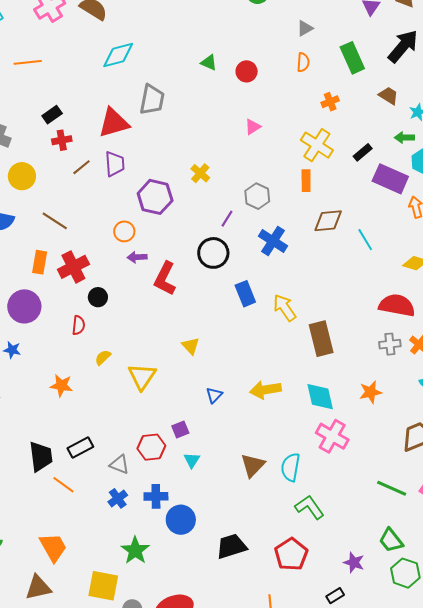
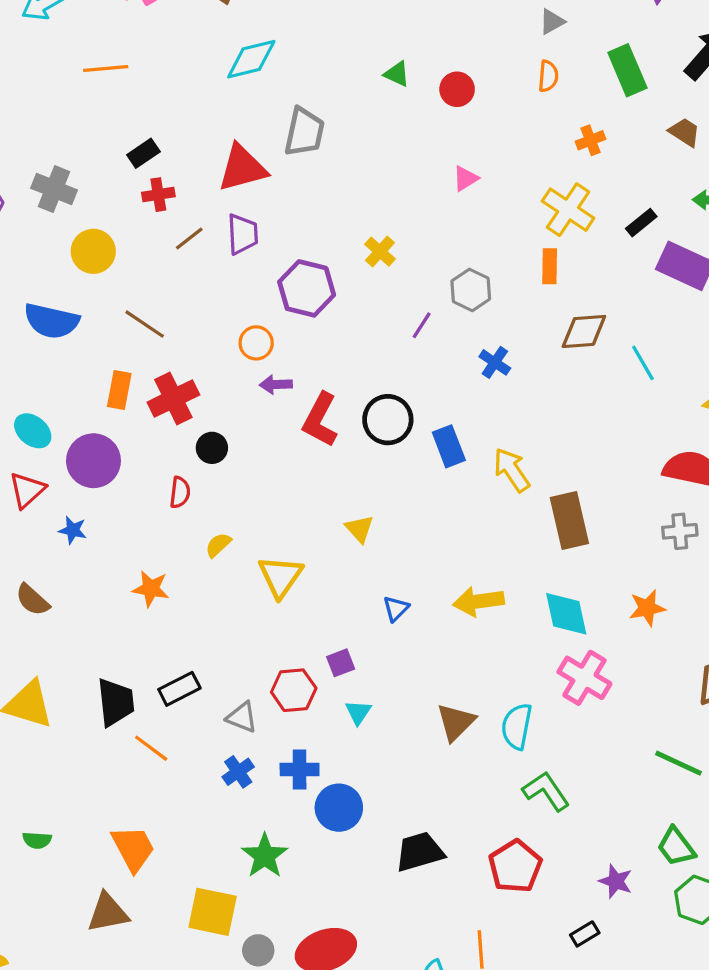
blue cross: (273, 241) -> (495, 362), size x0.7
black circle: (213, 253) -> (388, 420), moved

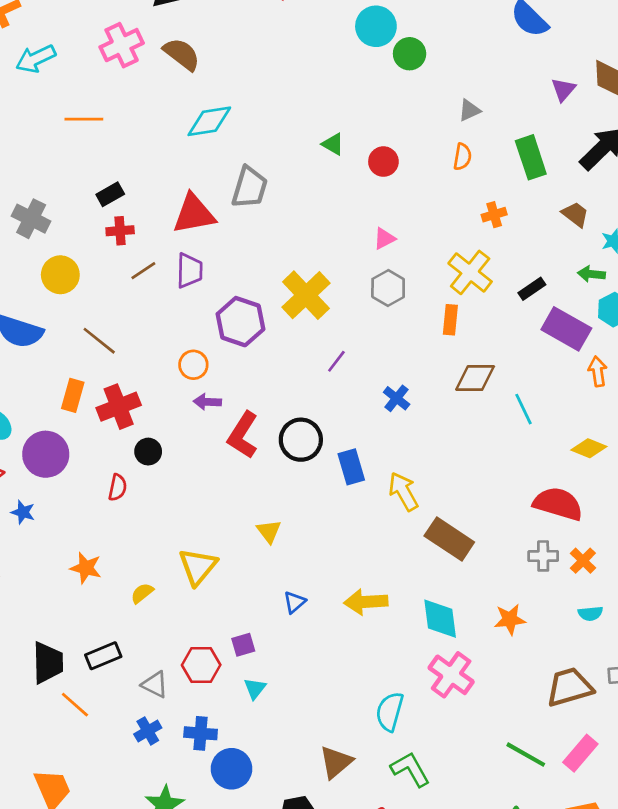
yellow cross: (380, 252) -> (306, 295), size x1.8
gray hexagon: (471, 290) -> (388, 288), moved
brown rectangle: (569, 521) -> (449, 539), turned -48
yellow semicircle: (218, 545) -> (142, 593), moved
brown triangle: (456, 722) -> (336, 762), moved

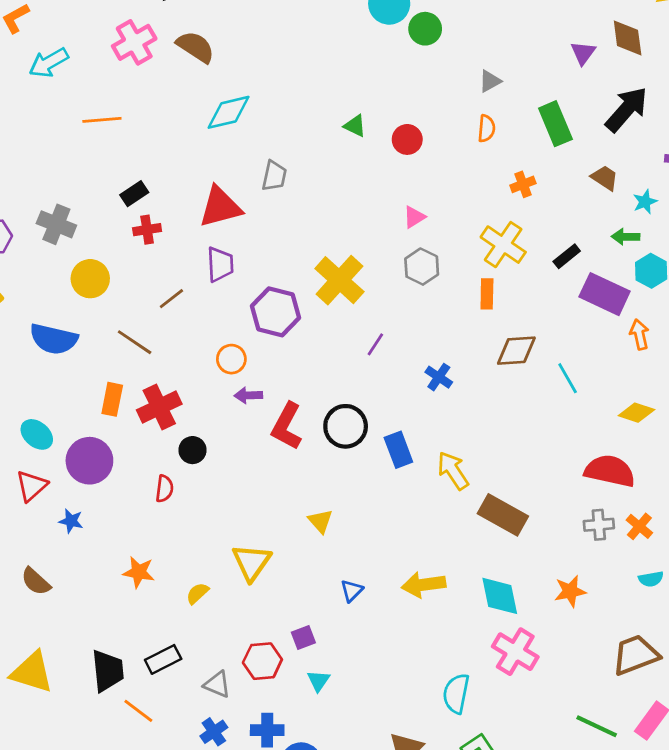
gray trapezoid: (250, 187) -> (274, 176), size x0.7
brown line: (143, 271) -> (171, 299), moved

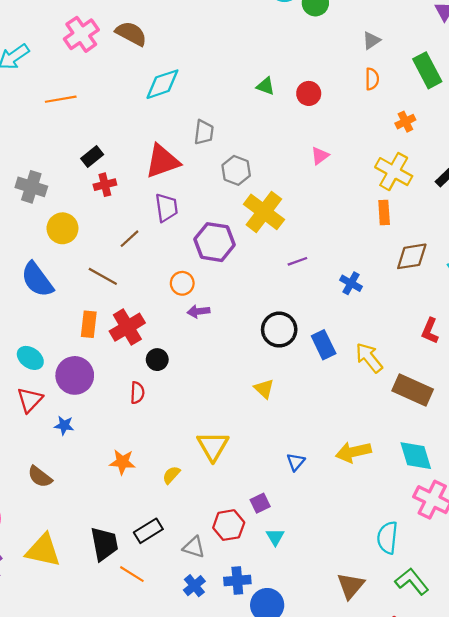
gray hexagon: (422, 267) -> (236, 170), moved
blue semicircle: (54, 339) -> (37, 280), turned 45
purple line: (375, 344) -> (297, 261), turned 42
red L-shape: (287, 426) -> (430, 331), moved, size x0.7
yellow triangle: (320, 521) -> (264, 389), moved

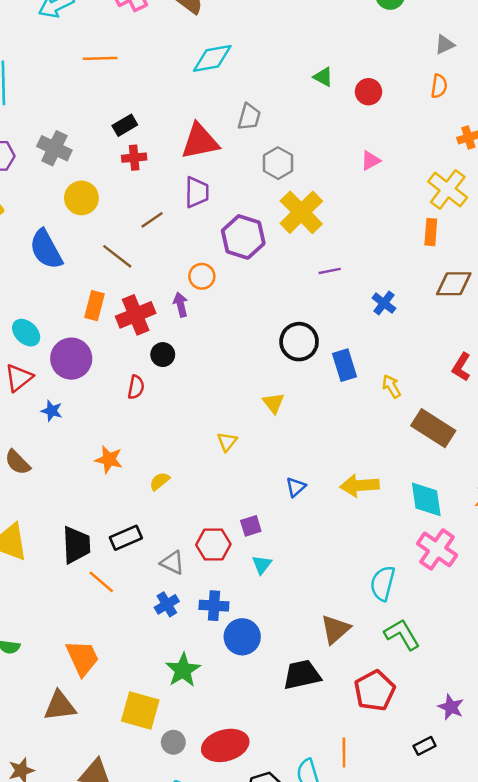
purple arrow: (198, 311) -> (181, 305), moved, turned 75
yellow arrow: (369, 358) -> (392, 386), size x0.7
yellow triangle: (213, 446) -> (227, 442), moved, size x0.6

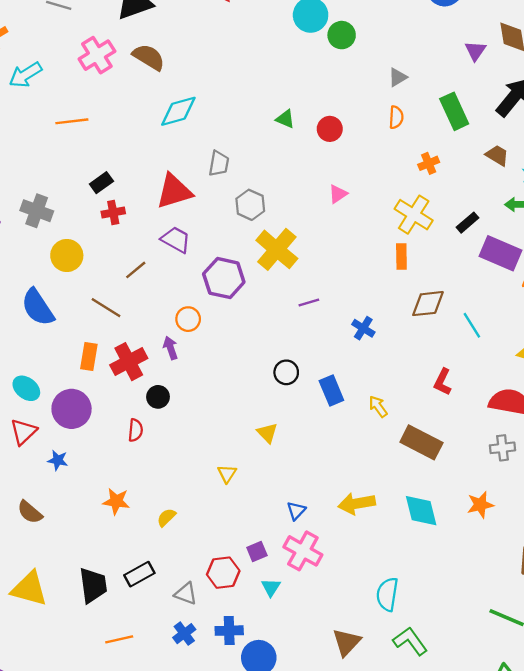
purple trapezoid: (197, 192) -> (176, 240), turned -56
black circle: (299, 342) -> (286, 372), size x0.7
pink cross: (437, 549) -> (303, 551), moved
orange line: (101, 582) -> (119, 639), moved, turned -48

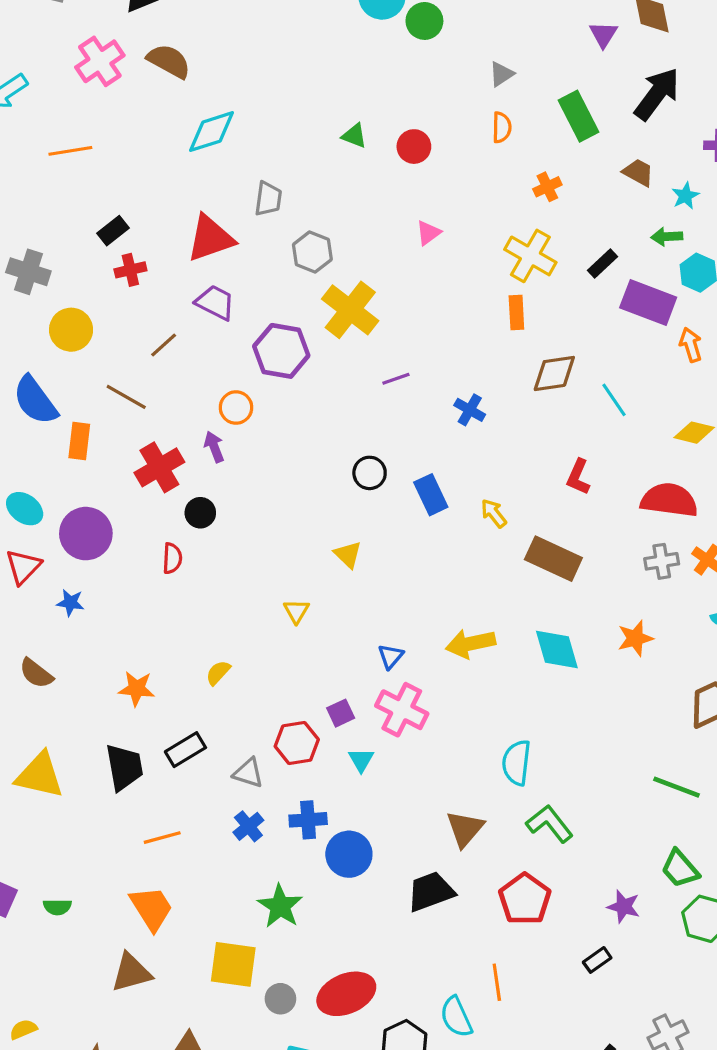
orange rectangle: (89, 357) -> (79, 441), moved
orange star: (116, 501) -> (137, 689), moved

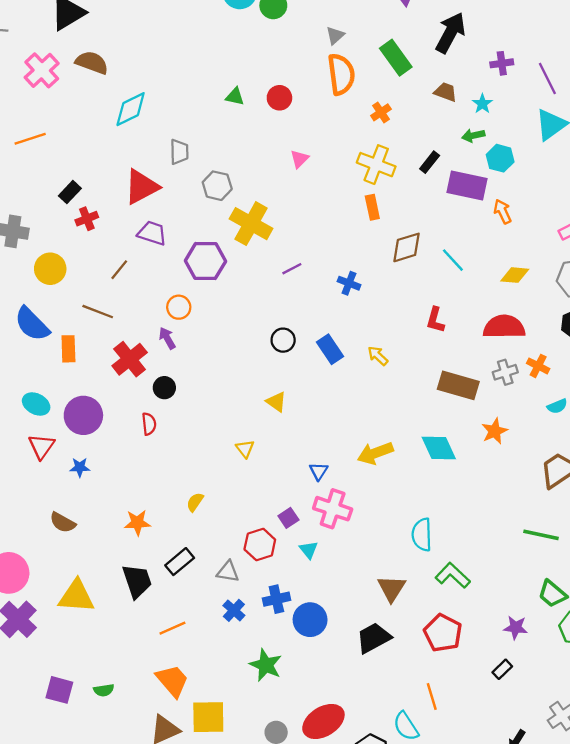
orange semicircle: (502, 127) -> (341, 74), size x1.8
brown rectangle: (553, 559) -> (458, 385), moved
yellow square: (233, 964) -> (208, 717), moved

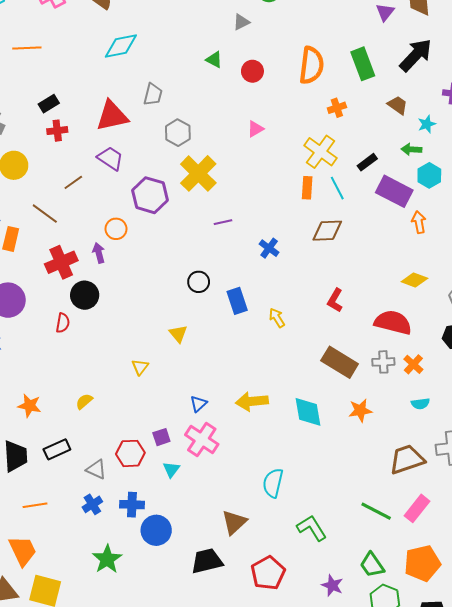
gray triangle: (335, 35) -> (241, 22), moved
cyan line: (453, 260) -> (337, 188), moved
black circle: (164, 388) -> (85, 295), size x1.4
green L-shape: (453, 575) -> (312, 528), moved

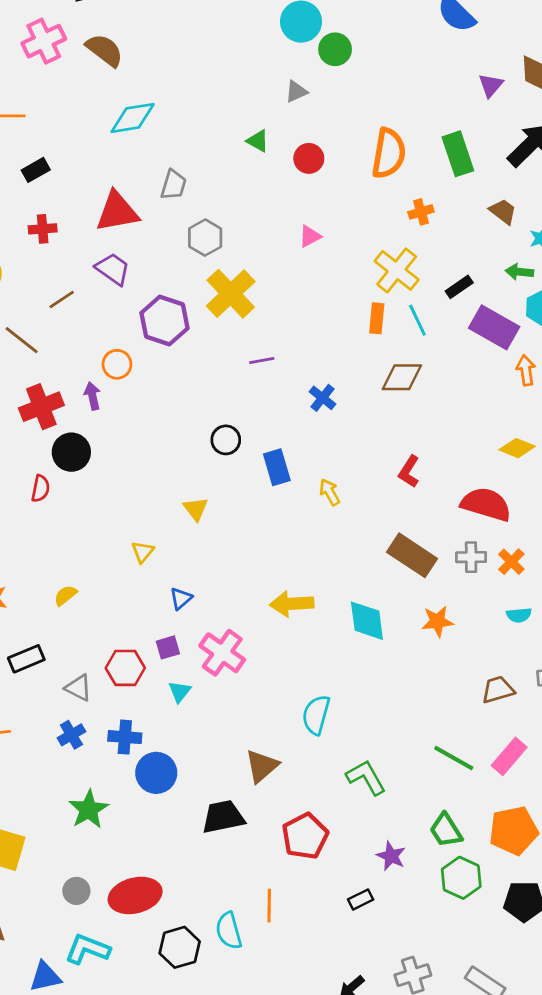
black rectangle: (49, 104) -> (36, 170), moved
blue triangle: (198, 404) -> (181, 599), moved
brown trapezoid: (407, 459) -> (498, 690), size x0.7

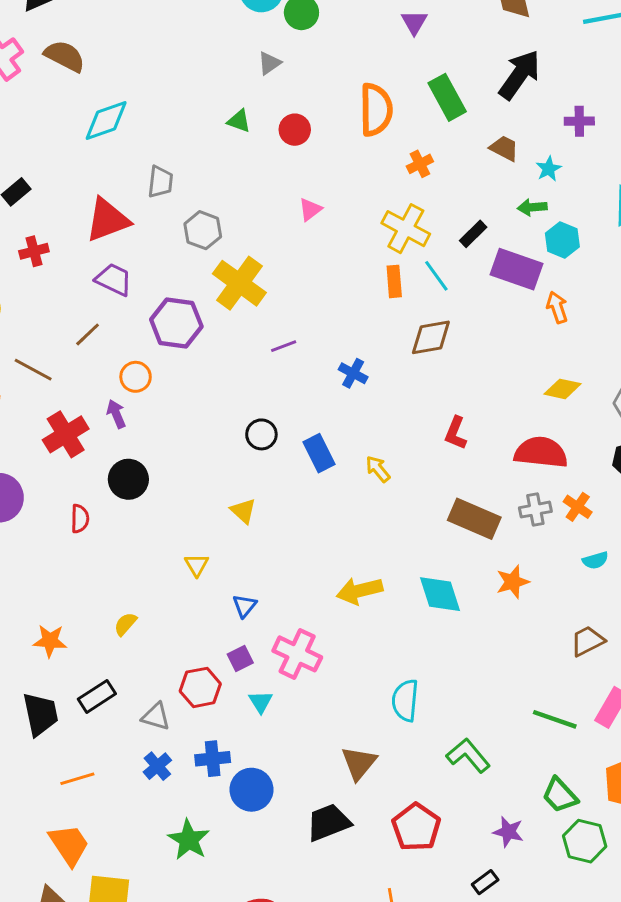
purple triangle: (491, 85) -> (414, 22), moved
brown line: (62, 300) -> (88, 334), moved
black circle: (71, 452) -> (128, 479), moved

